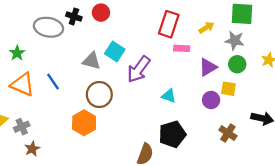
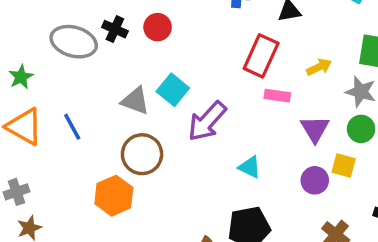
purple triangle: (208, 67) -> (315, 129), turned -36

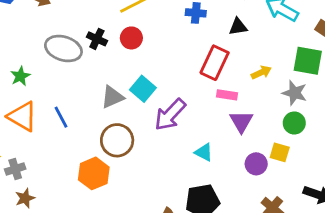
gray triangle: (135, 101) -> (112, 97), turned -45
purple triangle: (315, 129) -> (241, 121), moved

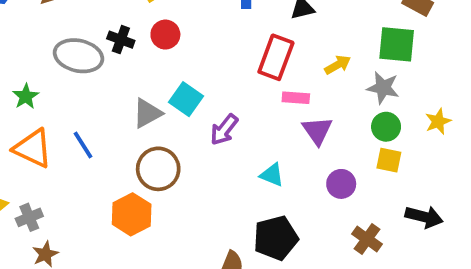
purple arrow: (170, 115) -> (224, 130), size x0.7
yellow square: (280, 152) -> (389, 160), moved

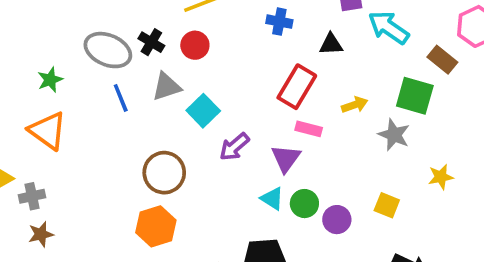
gray triangle: (147, 113) -> (166, 87), moved
green circle: (386, 127) -> (304, 204), moved
purple triangle: (317, 131) -> (286, 158), moved
blue line: (83, 145) -> (121, 98), moved
orange hexagon: (132, 214) -> (156, 226), moved

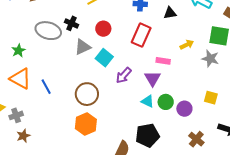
red circle: (195, 45) -> (103, 29), moved
red rectangle: (297, 87) -> (141, 35), moved
blue line: (121, 98) -> (46, 87), moved

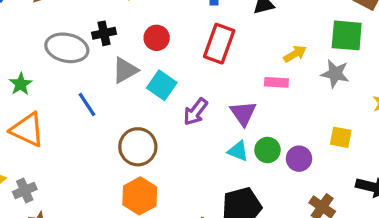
black cross: (71, 23) -> (104, 33), turned -32
pink rectangle: (163, 61) -> (276, 82), moved
blue line: (46, 87) -> (87, 104), moved

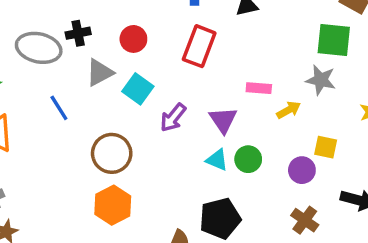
yellow arrow: (295, 54) -> (289, 110), moved
purple circle: (299, 159) -> (302, 170), moved

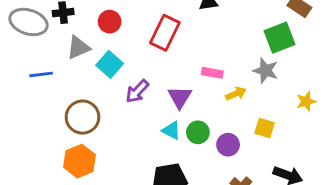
green square: (334, 40) -> (280, 38), turned -32
blue line: (59, 108) -> (41, 74), turned -70
purple circle: (302, 170) -> (228, 145), moved

